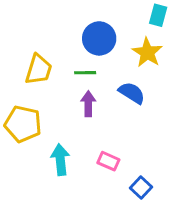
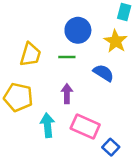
purple arrow: (88, 104) -> (67, 94), moved
pink rectangle: (108, 161) -> (85, 126), size x1.6

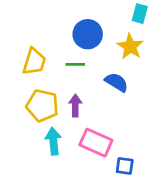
yellow pentagon: (18, 97) -> (42, 106), moved
blue square: (111, 147) -> (125, 166), turned -35

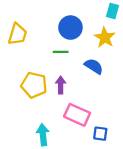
yellow trapezoid: (34, 62) -> (17, 34), moved
cyan arrow: (53, 141) -> (43, 135), moved

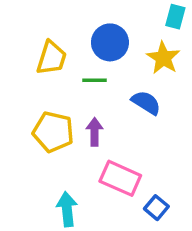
yellow trapezoid: (17, 34) -> (52, 58), moved
blue square: (100, 134) -> (156, 208), turned 32

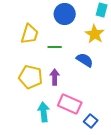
blue circle: (110, 42) -> (65, 14), moved
cyan arrow: (67, 209) -> (44, 112), moved

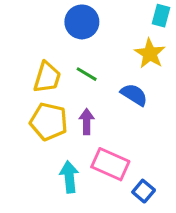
blue circle: (65, 14) -> (82, 22), moved
yellow trapezoid: (30, 34) -> (47, 77), moved
green line: (55, 47) -> (87, 74), turned 32

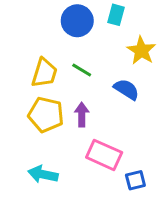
cyan rectangle: (161, 16) -> (116, 15), moved
cyan arrow: (69, 177) -> (43, 174), moved, turned -72
blue square: (144, 191) -> (135, 180), turned 36

